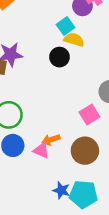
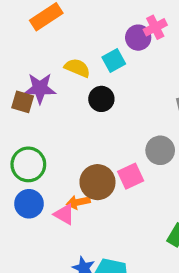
yellow semicircle: (74, 40) -> (77, 68), moved
brown circle: (85, 151) -> (97, 182), moved

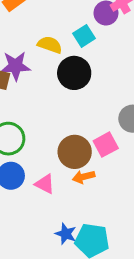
black circle: (101, 99) -> (74, 73), size x1.4
orange arrow: (78, 202) -> (84, 177), moved

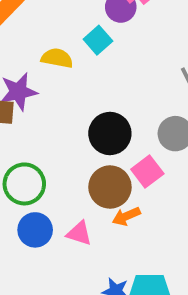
black circle: (74, 73) -> (110, 133), moved

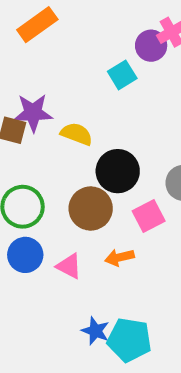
yellow semicircle: (57, 58) -> (77, 134), moved
brown circle: (110, 187) -> (91, 208), moved

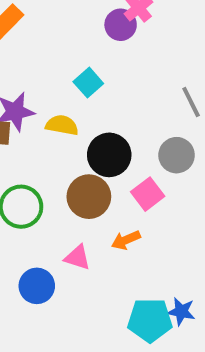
cyan square: (122, 75) -> (88, 83), moved
blue circle: (25, 255) -> (37, 286), moved
blue star: (95, 331) -> (181, 311), moved

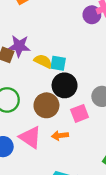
cyan square: (88, 83) -> (58, 63), moved, turned 35
pink triangle: (77, 257) -> (30, 137), size x1.5

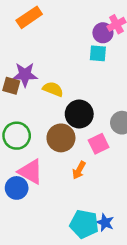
cyan square: (58, 63) -> (98, 53), moved
orange arrow: (60, 136) -> (79, 170), turned -49
pink triangle: (30, 137) -> (30, 172), moved

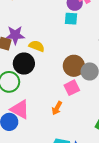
black circle: (79, 114) -> (24, 64), moved
brown circle: (61, 138) -> (74, 66), moved

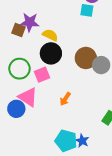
black circle: (24, 64) -> (51, 53), moved
pink square: (72, 88) -> (42, 75), moved

